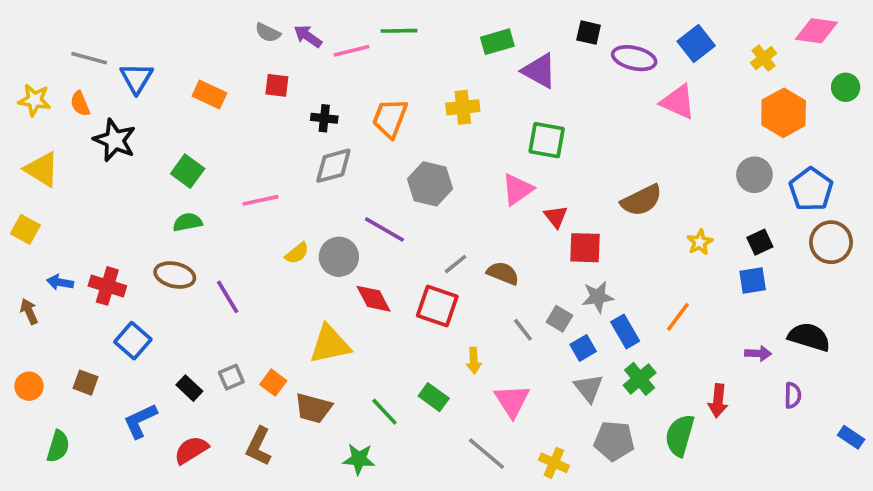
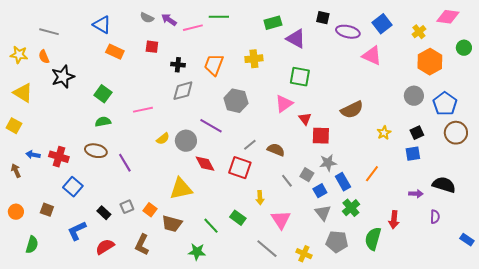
blue triangle: (137, 78) -> (102, 25), moved, turned -30
black star: (115, 140) -> (63, 77), turned 30

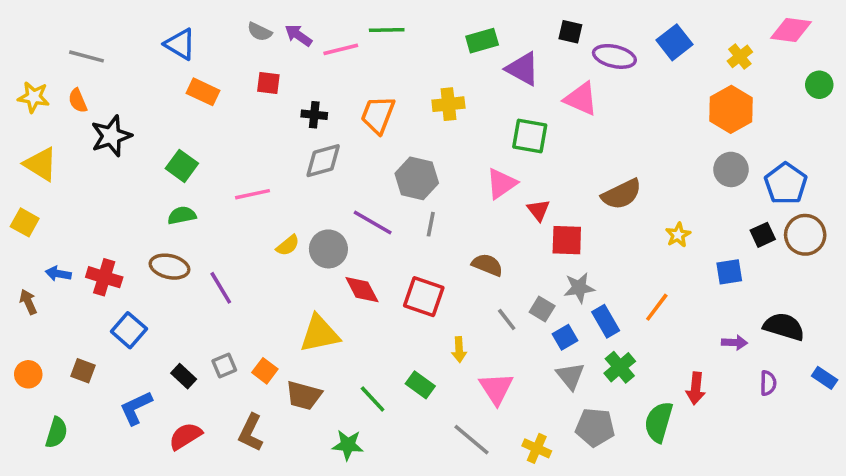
pink triangle: (372, 56) -> (581, 99), moved
orange hexagon: (430, 62) -> (731, 109), moved
black square: (417, 133) -> (763, 235), moved
gray line: (250, 145) -> (431, 224), moved, turned -40
blue rectangle: (467, 240) -> (825, 378), moved

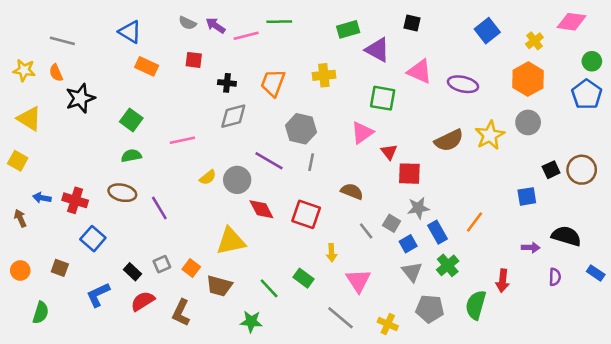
purple ellipse: (614, 56) -> (463, 84), moved
blue pentagon: (786, 184) -> (587, 94), moved
yellow star: (678, 235) -> (490, 135), moved, size x1.6
red semicircle: (185, 436) -> (143, 301), moved

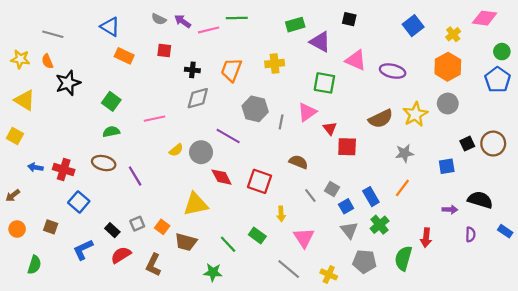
gray line: (311, 162) -> (281, 122), moved
gray star: (418, 208) -> (404, 153), moved
brown arrow: (20, 218) -> (13, 195), moved, turned -104

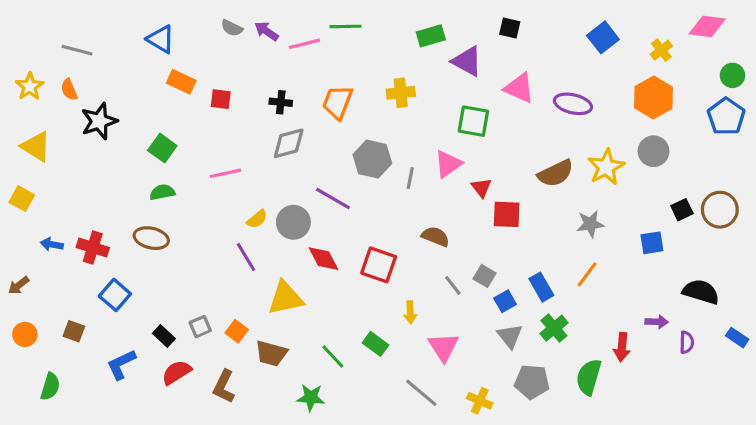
red square: (164, 50) -> (221, 99), moved
yellow star: (20, 59) -> (30, 86), turned 30
purple line: (135, 176) -> (246, 257), moved
purple arrow: (450, 210) -> (657, 322), moved

